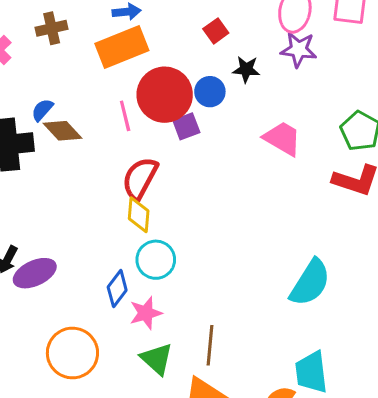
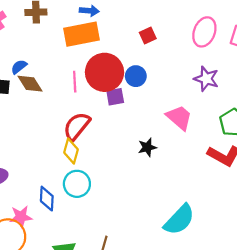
purple star: (299, 50) -> (206, 79), moved
black star: (246, 69) -> (147, 147), moved, turned -30
blue diamond: (117, 289) -> (47, 199), turned -45
pink star: (146, 313) -> (21, 217), moved

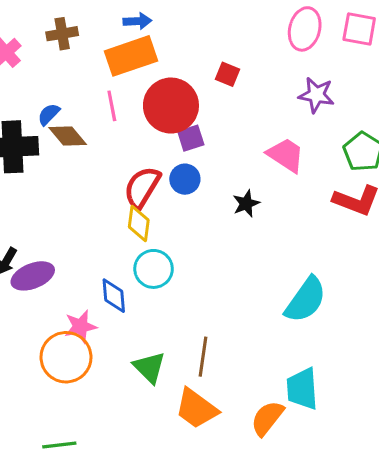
red square: (148, 35) -> (228, 74), moved, turned -35
blue circle: (136, 76) -> (185, 179), moved
pink line: (75, 82) -> (112, 106), moved

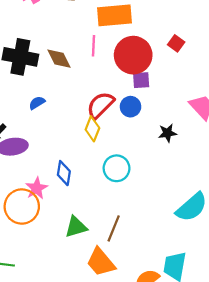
blue semicircle: (49, 114) -> (37, 103), moved
cyan circle: (154, 269) -> (117, 168), moved
pink star: (81, 326) -> (37, 188), turned -30
green triangle: (149, 367) -> (76, 227), turned 45

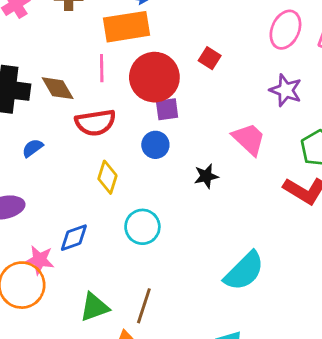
red semicircle: (100, 105) -> (95, 123), moved, turned -140
blue diamond: (64, 173) -> (74, 238), turned 65
pink star: (37, 188) -> (39, 260), turned -30

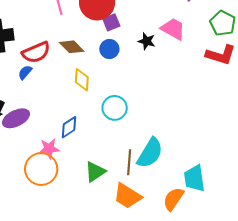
brown diamond: (58, 88) -> (72, 47), moved
red semicircle: (95, 123) -> (36, 52), moved
black star: (206, 176) -> (147, 41), moved, turned -30
cyan semicircle: (244, 271) -> (150, 153), moved

